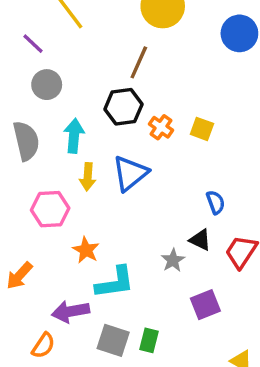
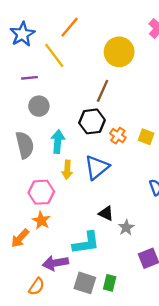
purple line: (33, 44) -> (29, 78), turned -49
black triangle: (200, 240) -> (106, 213), moved
orange star: (86, 250) -> (41, 220), moved

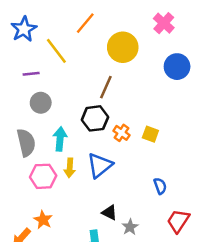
orange line: (70, 27) -> (85, 23), moved
pink hexagon: (41, 192) -> (43, 176), moved

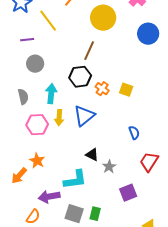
gray semicircle: (26, 143) -> (23, 97), size x0.7

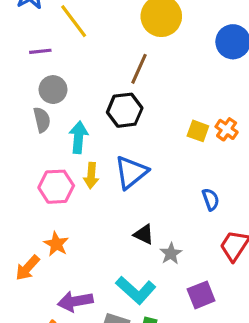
orange cross: (102, 89) -> (227, 129), moved
gray semicircle: (23, 97) -> (42, 120), moved
cyan L-shape: (75, 180) -> (136, 290), moved, turned 50

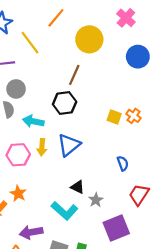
cyan arrow: (78, 137) -> (33, 121), turned -84
cyan L-shape: (136, 290) -> (65, 211), moved
purple square: (201, 295) -> (116, 228), size x1.4

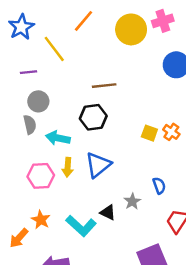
pink cross: (126, 18) -> (163, 21), turned 30
yellow circle: (89, 39) -> (131, 29), moved
brown line: (74, 75) -> (104, 86), turned 60
gray star: (96, 200) -> (132, 201), moved
cyan L-shape: (65, 211) -> (81, 226), moved

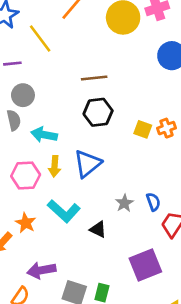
black hexagon: (93, 117) -> (98, 112), moved
orange cross: (171, 132) -> (166, 128), turned 35
blue semicircle: (159, 186) -> (153, 202), moved
black triangle: (108, 212) -> (98, 229), moved
cyan L-shape: (81, 226) -> (64, 211), moved

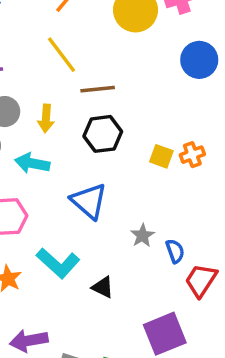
yellow line: (40, 39) -> (61, 55), moved
blue triangle: (87, 164) -> (89, 201), turned -40
yellow arrow: (55, 166) -> (46, 118), moved
gray star: (124, 203) -> (142, 236), moved

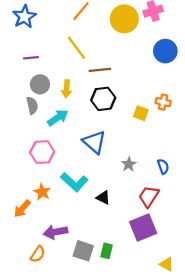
orange cross: (192, 155) -> (163, 102), moved, turned 32
cyan arrow: (32, 163) -> (58, 118), turned 135
blue semicircle: (175, 251) -> (163, 166), moved
red trapezoid: (201, 280) -> (149, 196), moved

